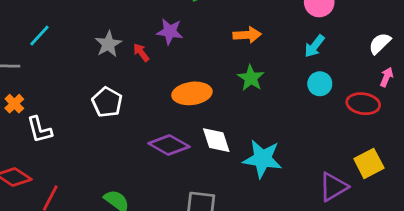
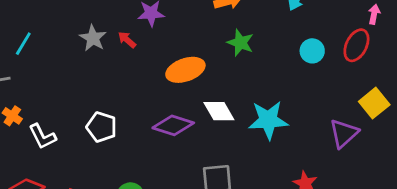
cyan circle: (320, 84) -> (312, 51), moved
white pentagon: (107, 102) -> (102, 127), moved
red ellipse: (363, 104) -> (356, 45), turned -60

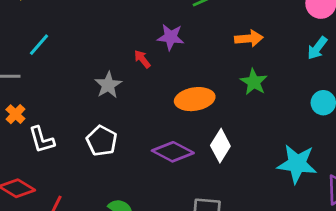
gray star: (93, 38) -> (108, 85), moved
white diamond: (219, 111) -> (220, 146), turned 52
cyan star: (268, 120) -> (297, 164), moved

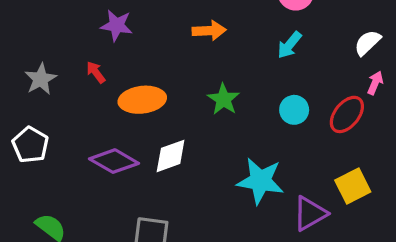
red arrow: (142, 59) -> (96, 72), moved
green star: (254, 82) -> (223, 99), moved
white diamond: (220, 146) -> (171, 156), turned 36

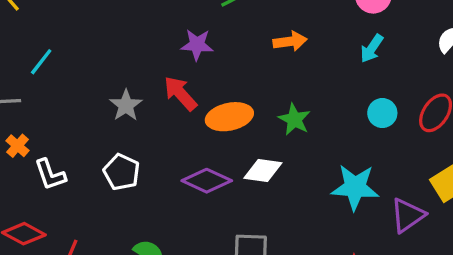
red arrow: (96, 72) -> (180, 93), size x1.6
green star: (223, 99) -> (294, 119), moved
white diamond: (171, 156) -> (263, 170), turned 33

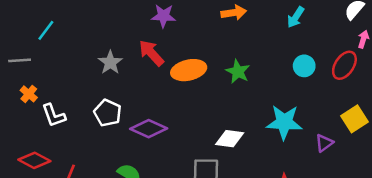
white diamond: (263, 170) -> (230, 139), moved
purple diamond: (207, 181) -> (149, 129), moved
purple triangle: (408, 215) -> (324, 143), size x0.7

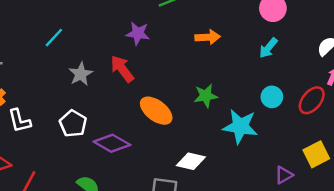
cyan line: (46, 30) -> (54, 38), moved
orange ellipse: (189, 70) -> (156, 111), moved, turned 44
green star: (238, 72) -> (206, 96), turned 30
cyan star: (284, 122) -> (240, 126), moved

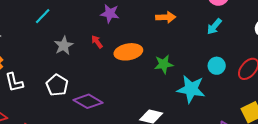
red arrow: (122, 69) -> (97, 42), size x0.6
orange ellipse: (156, 111) -> (128, 52), moved, turned -48

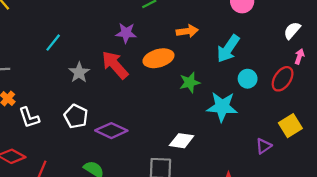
cyan arrow: (214, 26) -> (228, 49), moved, size x1.5
red arrow: (97, 42) -> (115, 65), size x2.0
orange ellipse: (128, 52) -> (158, 58), moved

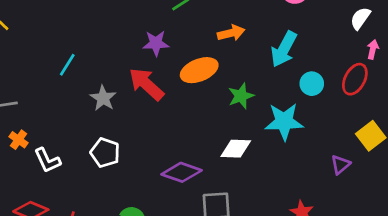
purple diamond: (111, 131) -> (182, 172), moved
white diamond: (182, 141) -> (236, 149), moved

